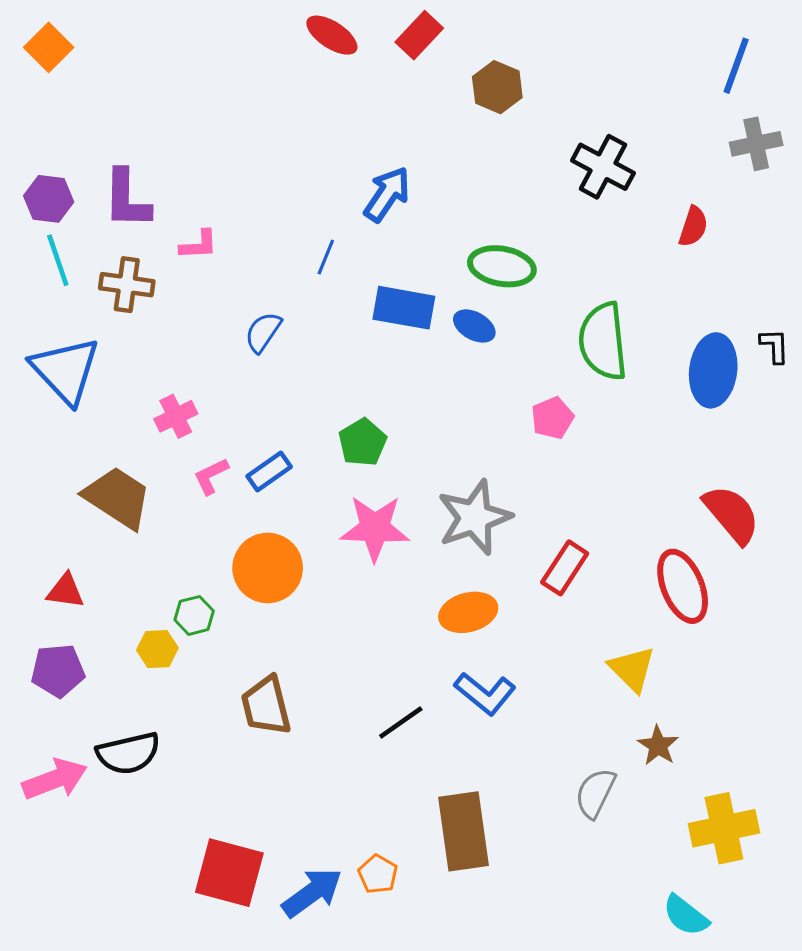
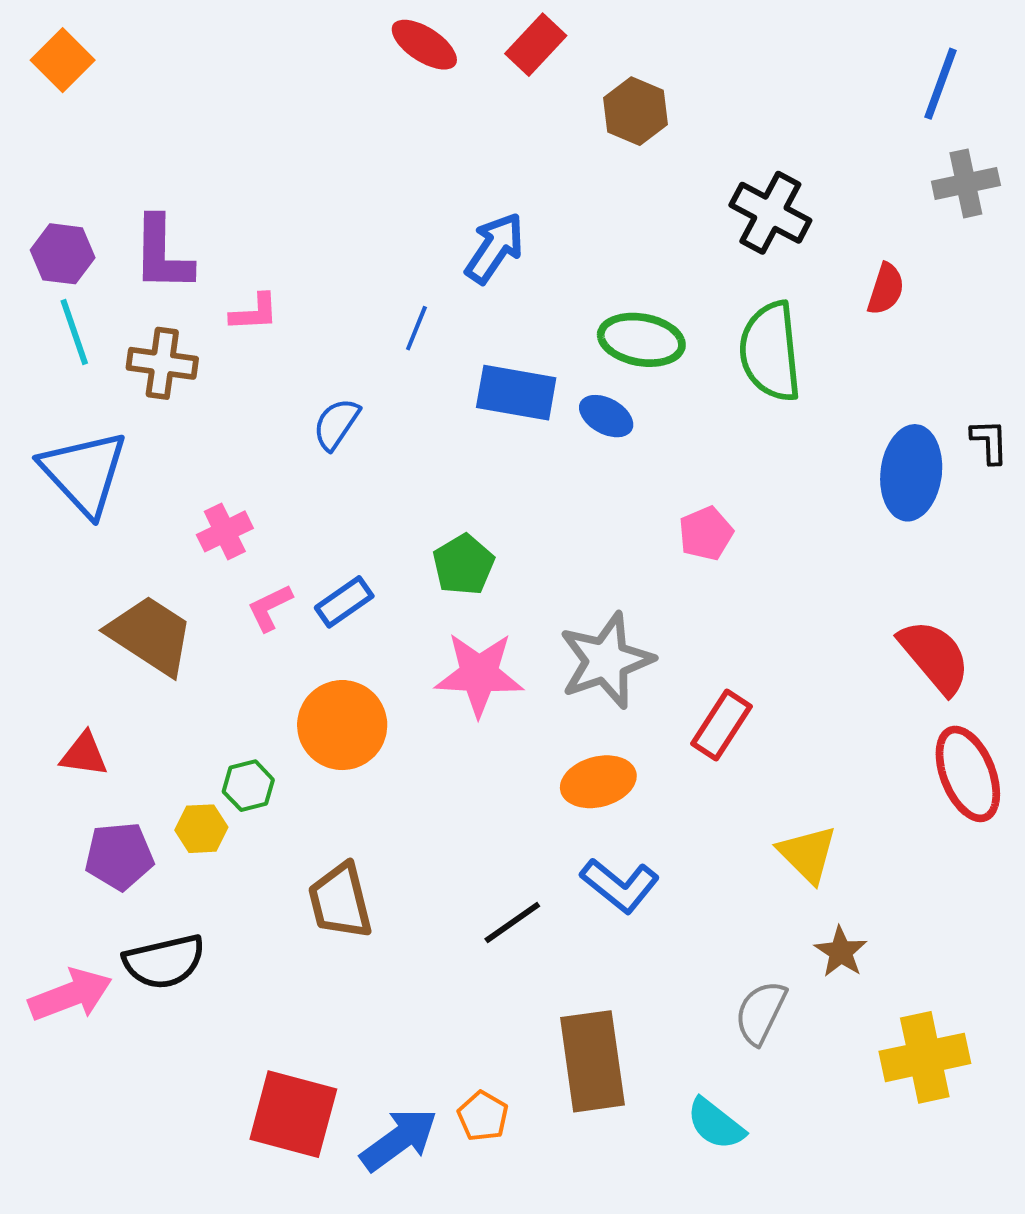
green semicircle: (603, 341) -> (770, 352), moved
red ellipse: (683, 586) -> (968, 774), moved
purple pentagon: (58, 671) -> (119, 856), moved
cyan semicircle: (686, 916) -> (716, 1124), moved

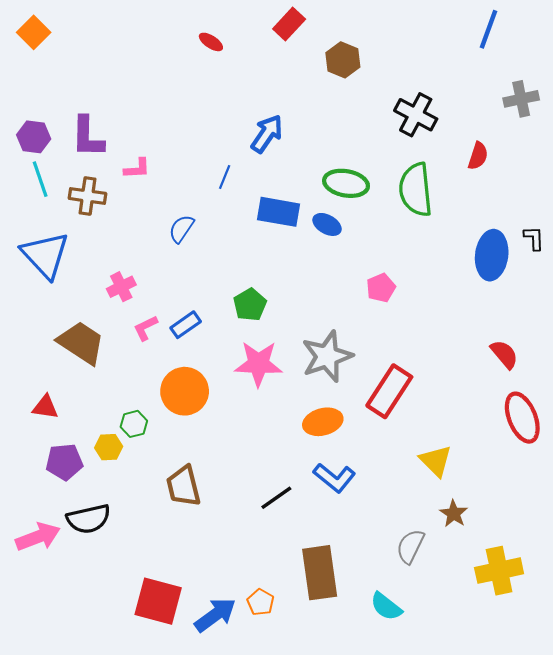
red ellipse: (424, 45) -> (211, 42), moved, size x0.7
blue line: (940, 84) -> (488, 29), moved
red semicircle: (935, 657) -> (504, 354), size x0.7
red rectangle: (722, 725) -> (389, 391), size x1.4

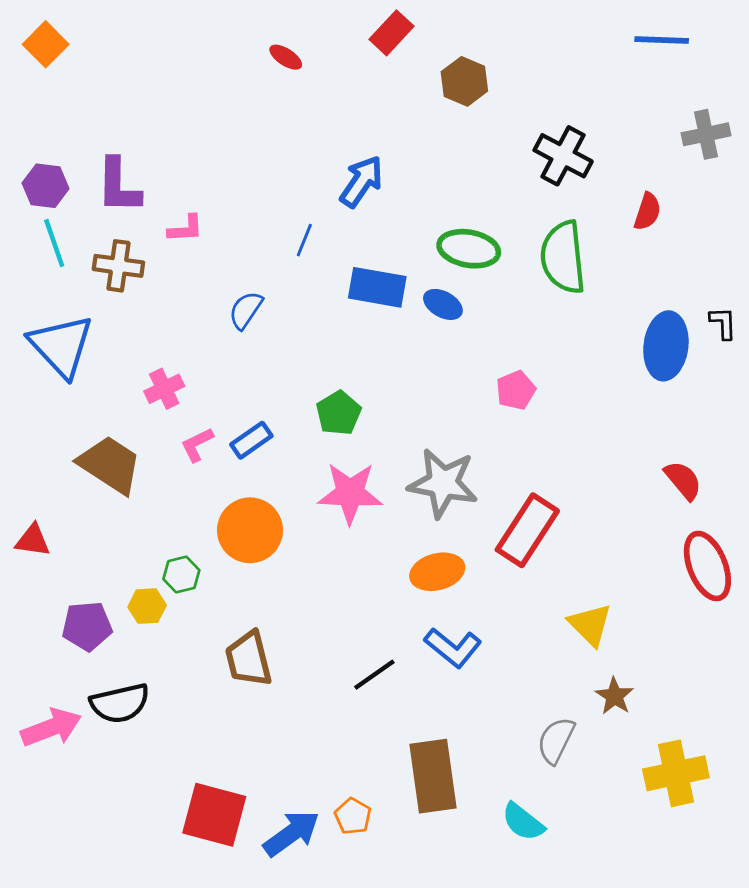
blue line: (488, 29) -> (662, 40), turned 72
gray star: (327, 356) -> (443, 483), turned 30
red triangle: (45, 407) -> (33, 540), moved

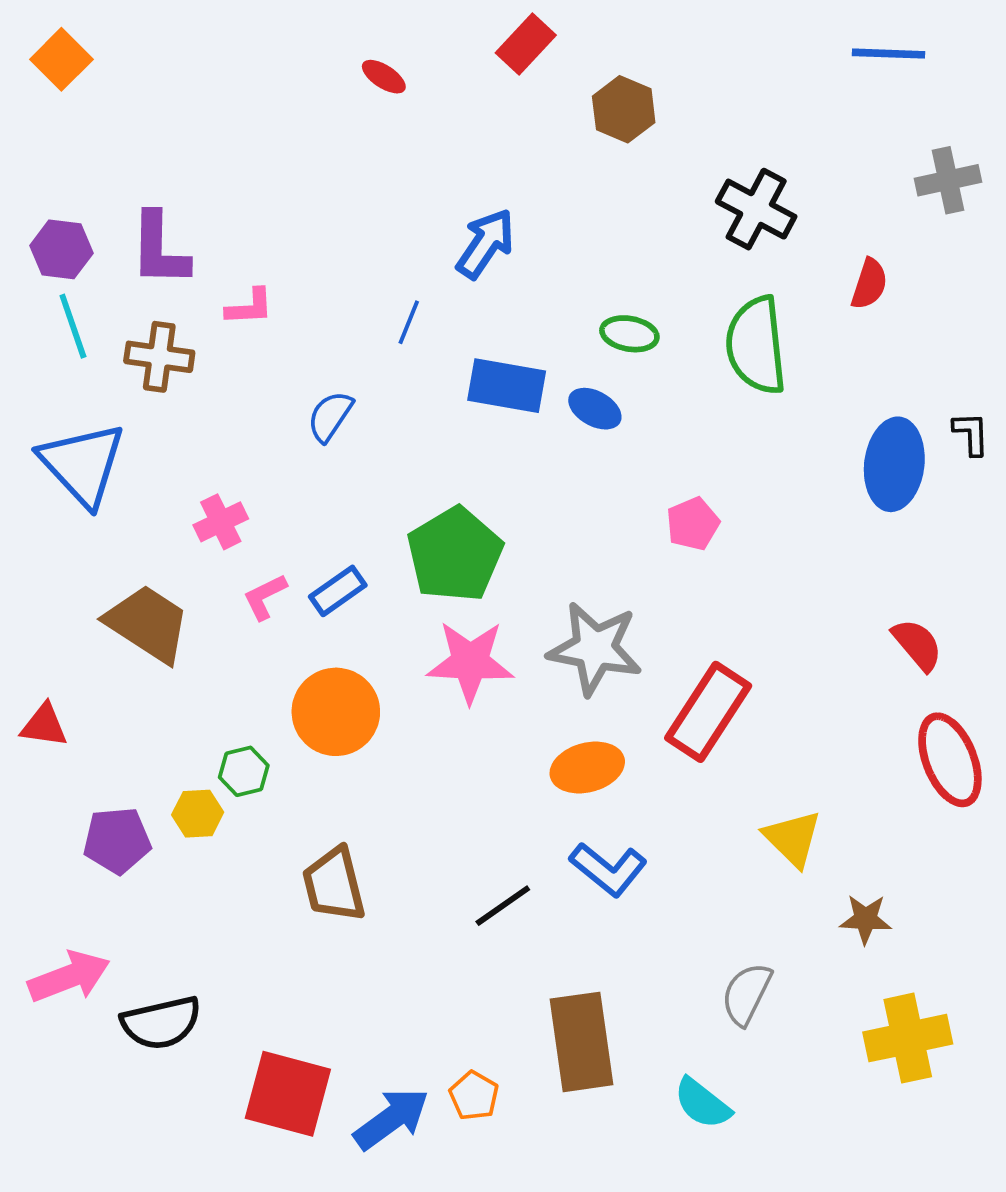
green ellipse: (469, 249) -> (629, 334), size x0.7
green pentagon: (339, 413) -> (455, 554), size x1.6
brown star: (614, 696) -> (865, 919), moved, turned -30
black semicircle: (120, 703) -> (161, 1023), moved

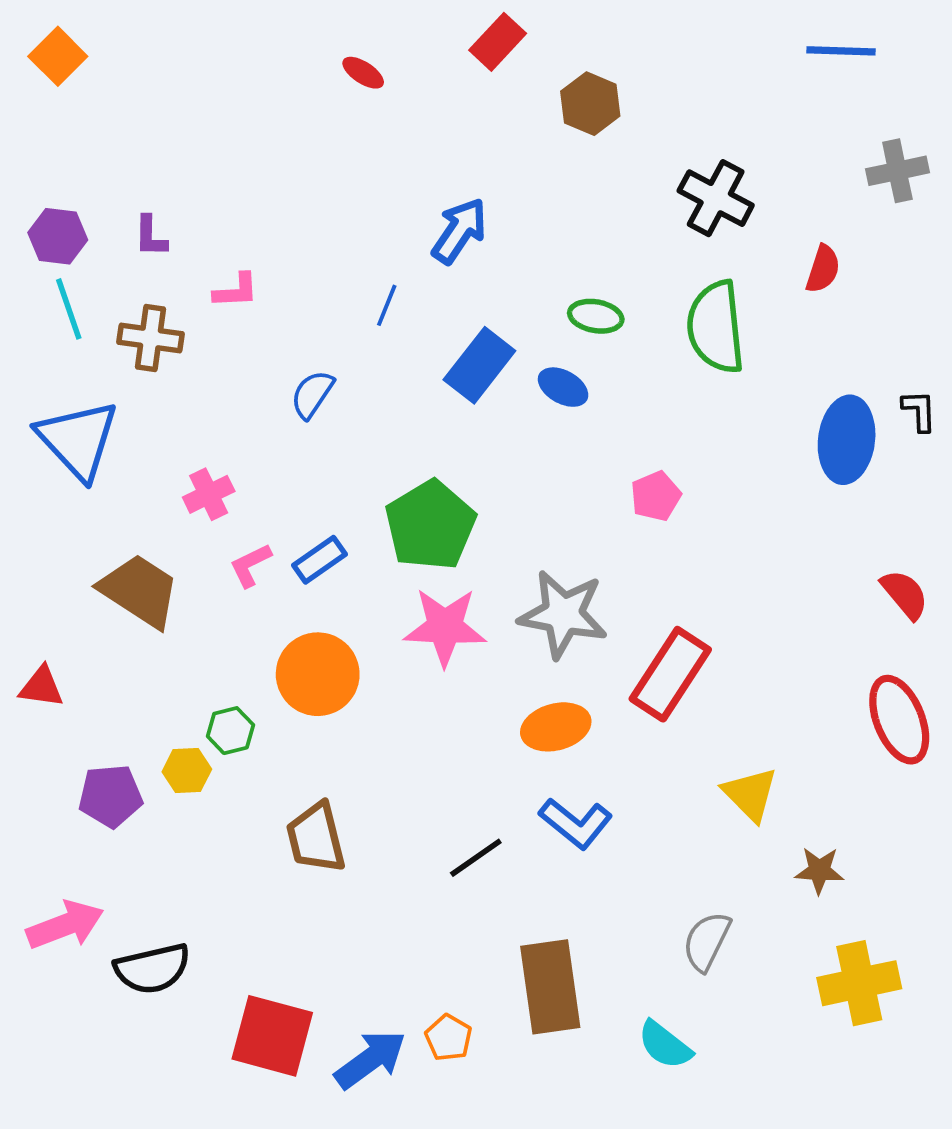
purple L-shape: (159, 249) -> (151, 236), size x0.6
blue rectangle: (507, 386) -> (479, 365), turned -62
red semicircle: (917, 645) -> (905, 594), moved

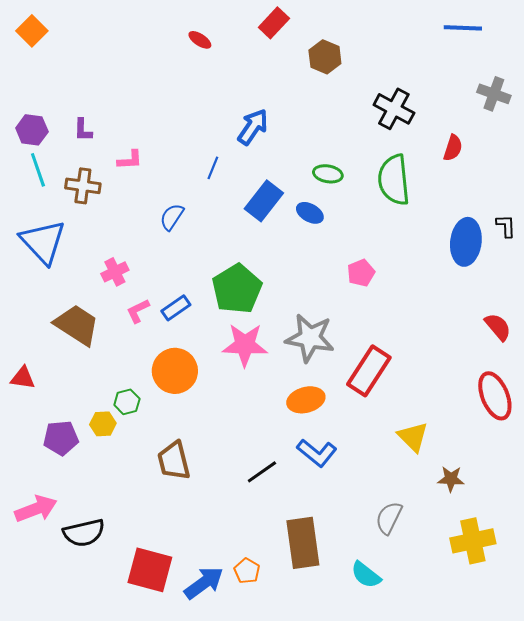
gray cross: (897, 171) -> (494, 94), turned 32

